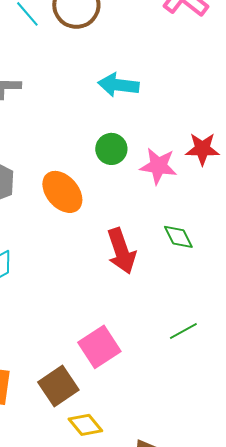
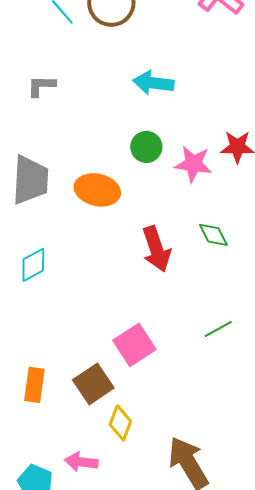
orange ellipse: (62, 192) -> (97, 190), turned -36
yellow diamond: (85, 425) -> (120, 423), turned 60

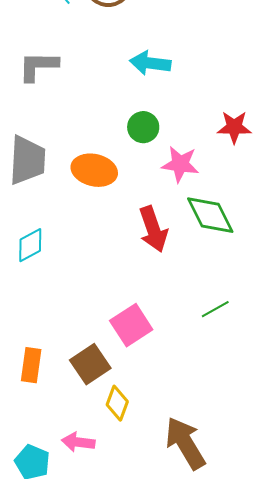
gray L-shape: (41, 86) -> (38, 66), size x1.4
pink star: (193, 164) -> (180, 164), moved
green diamond: (213, 235) -> (210, 215), size x1.6

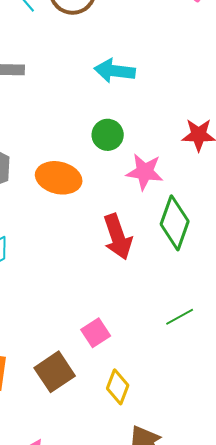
green diamond: (210, 215) -> (175, 223), turned 46
pink square: (131, 325) -> (96, 333), size x0.7
yellow diamond: (117, 403) -> (118, 387), moved

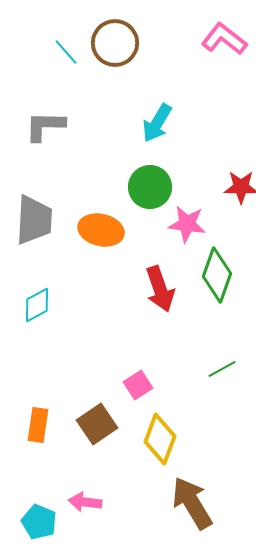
cyan arrow: (115, 71) -> (157, 123), turned -66
green circle: (108, 135) -> (150, 187), size x1.4
yellow diamond: (118, 387) -> (160, 439), size x1.4

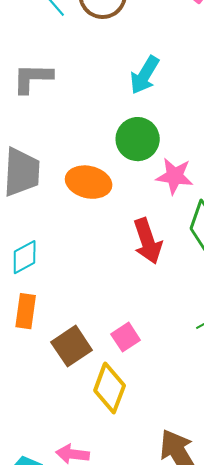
brown square: (97, 424) -> (72, 346), moved
orange rectangle: (38, 425) -> (26, 311), moved
yellow diamond: (160, 439) -> (110, 388), moved

